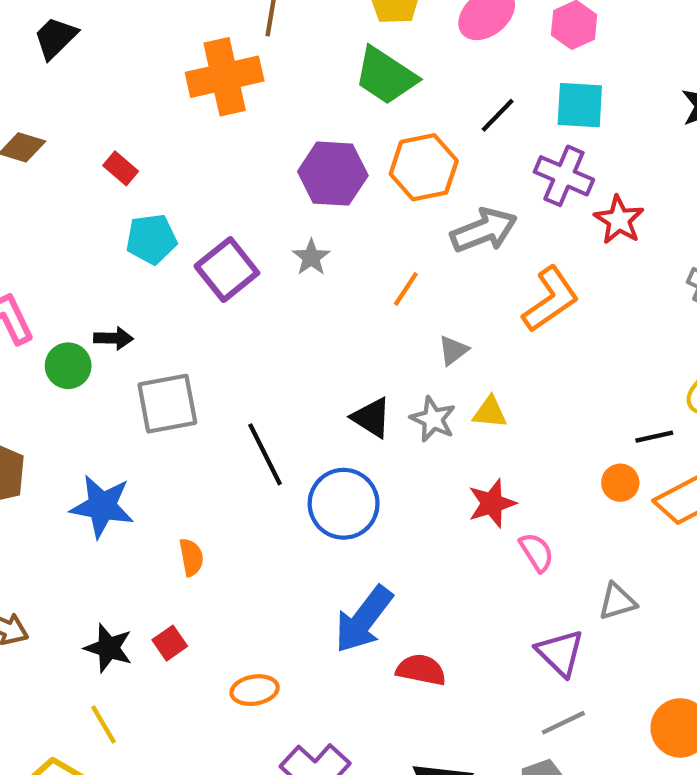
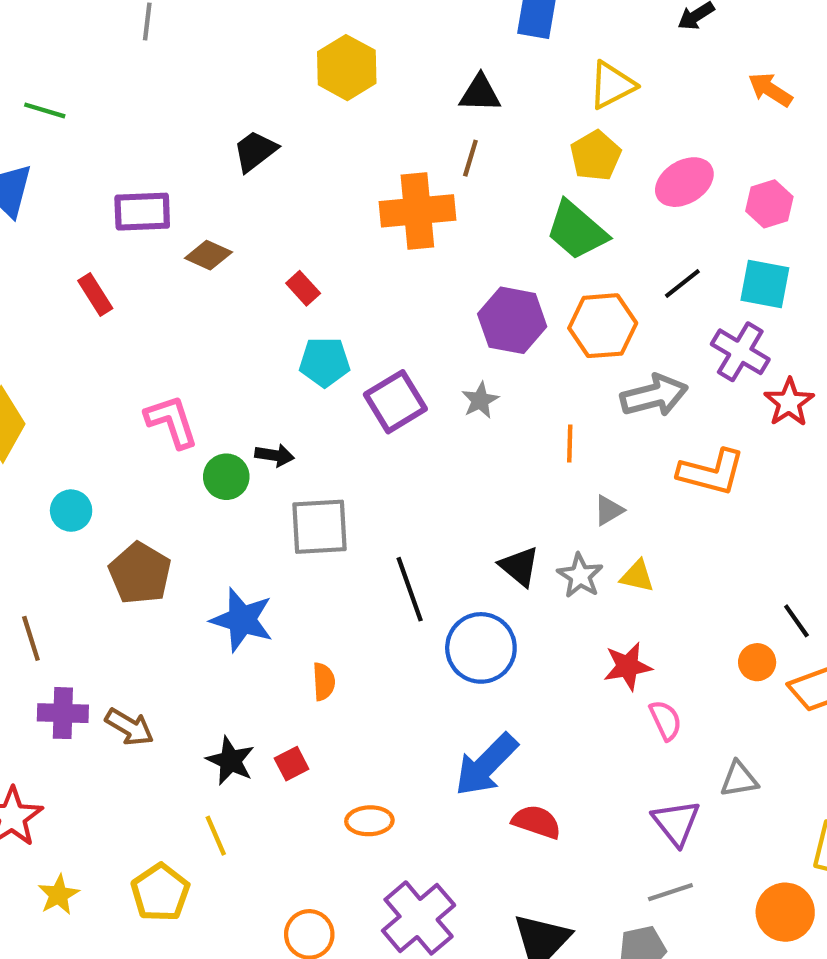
orange line: (406, 289) -> (570, 444), turned -39
orange L-shape: (550, 299) -> (711, 472), turned 42
black line: (654, 437) -> (796, 621), turned 60

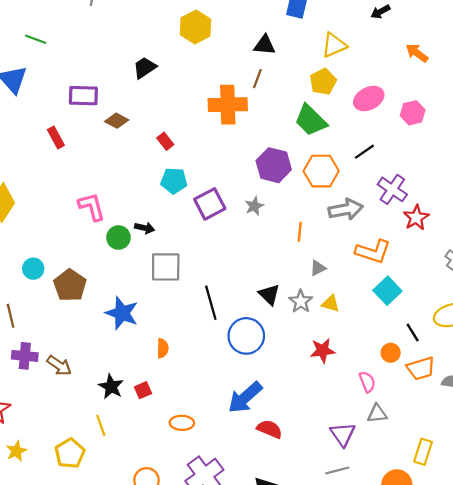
cyan square: (765, 284) -> (387, 291), moved, turned 32
cyan circle: (71, 511) -> (33, 269), moved
pink semicircle: (666, 720) -> (367, 382), moved

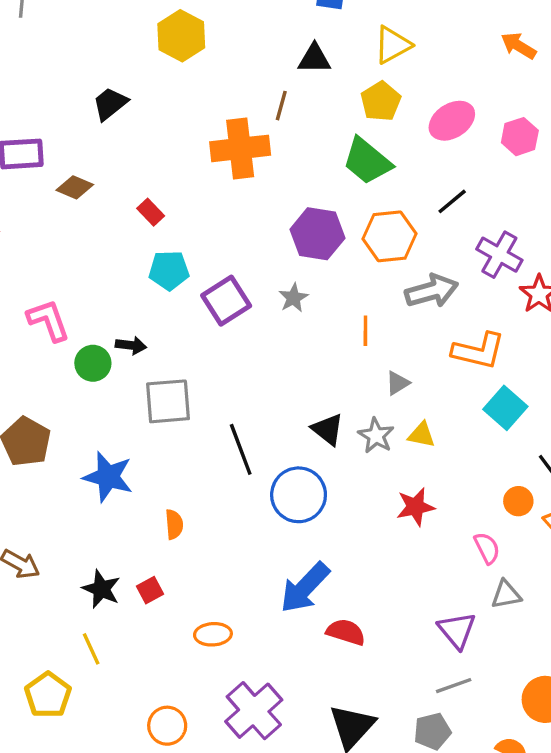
black triangle: (265, 45) -> (314, 59), moved

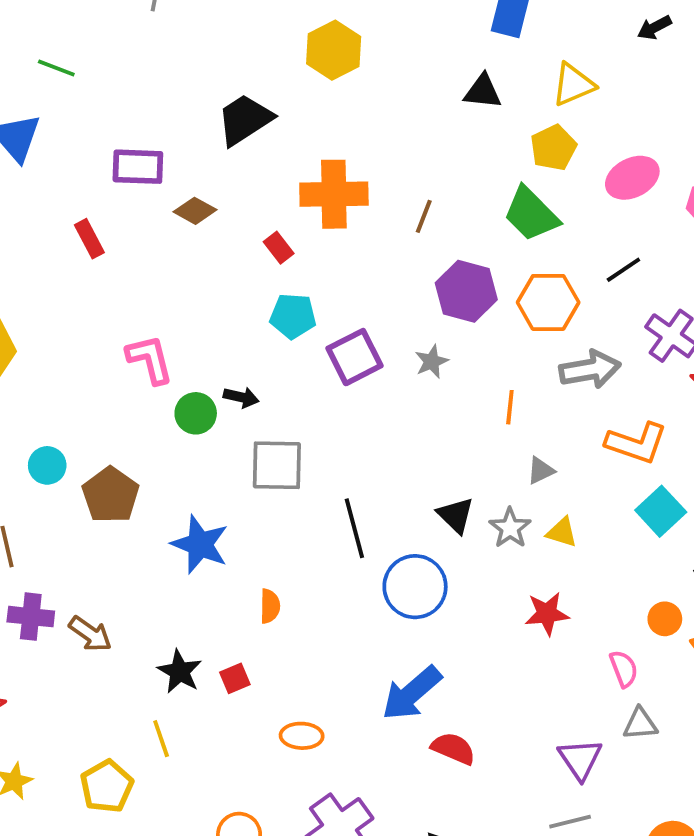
black trapezoid: (110, 104) -> (245, 120), size x1.4
brown line: (281, 106) -> (424, 216), moved
orange cross: (240, 148) -> (334, 194), moved

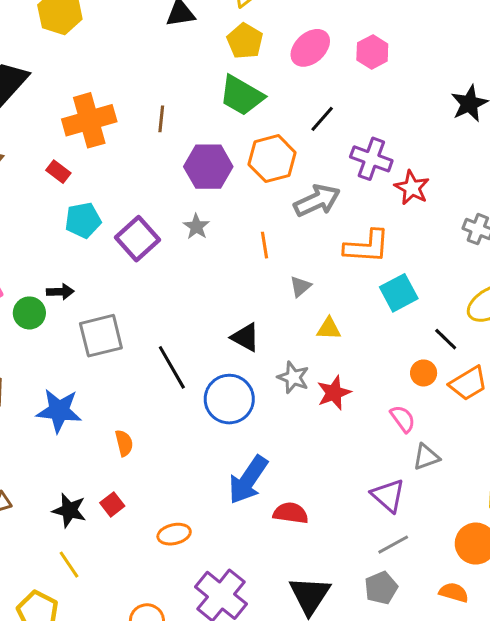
cyan square: (661, 511) -> (399, 293), turned 30
gray star: (510, 528) -> (293, 377), moved

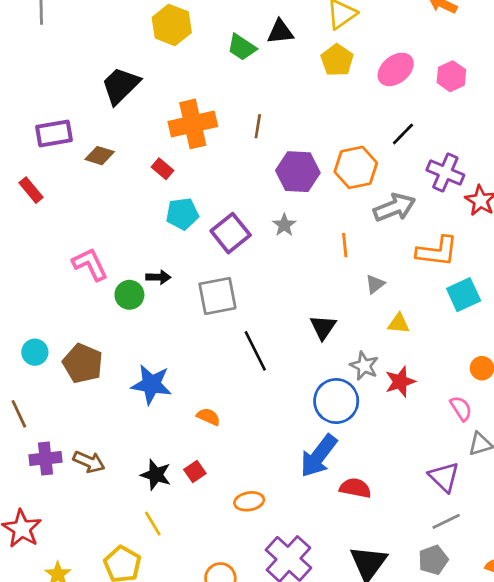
green trapezoid: (242, 96) -> (242, 47), moved, size x0.7
gray square: (101, 336) -> (217, 296), moved
black triangle: (245, 337) -> (323, 327), turned 32
blue circle: (229, 399) -> (336, 401), moved
orange semicircle: (124, 443) -> (208, 417), turned -55

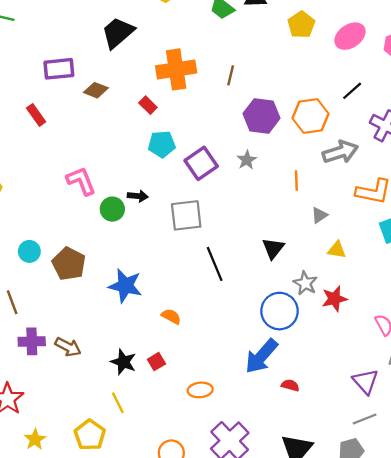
red semicircle: (355, 488) -> (290, 385), size x0.7

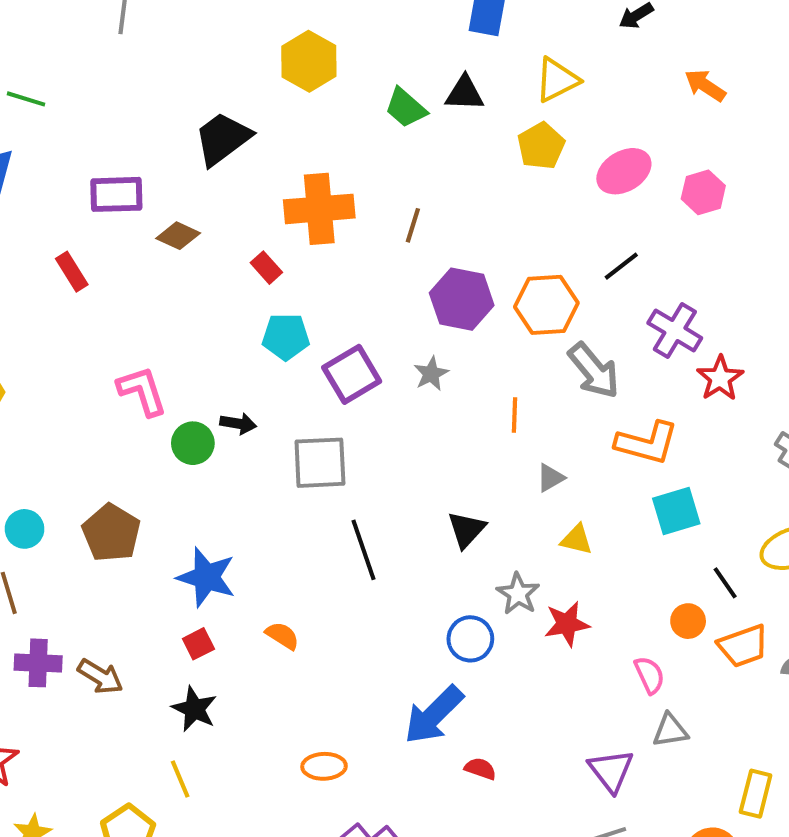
gray arrow: (340, 152) -> (594, 371), turned 64
cyan circle: (29, 251) -> (25, 529), moved
blue circle: (280, 311) -> (470, 639), size x0.7
red square: (156, 362) -> (198, 644), moved

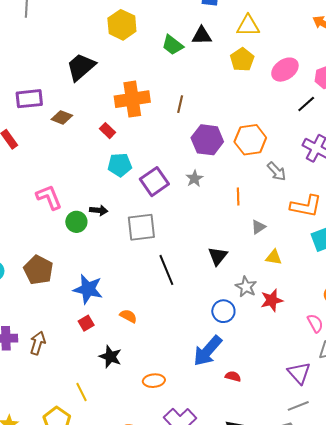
yellow triangle: (557, 80) -> (248, 26), turned 30
black line: (621, 266) -> (306, 104), moved
gray arrow: (594, 371) -> (277, 171), size x0.7
brown arrow: (100, 677) -> (38, 343), turned -100
black star: (194, 709) -> (110, 357), moved

